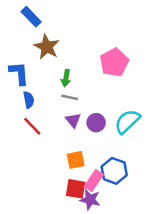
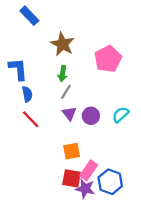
brown star: (47, 47) -> (62, 44), moved
gray line: (70, 97) -> (66, 92), turned -70
cyan semicircle: (127, 121) -> (120, 115), size x0.7
blue hexagon: (114, 171) -> (110, 182), moved

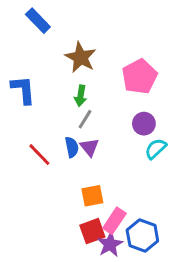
blue semicircle: (27, 94) -> (72, 147), moved
purple circle: (91, 116) -> (144, 124), moved
red square: (72, 178) -> (92, 231), turned -30
purple star: (85, 189) -> (110, 244), turned 30

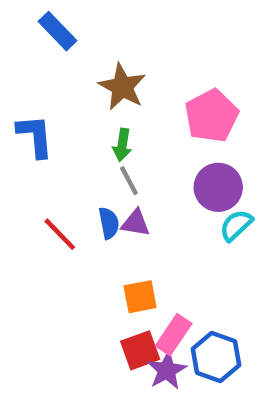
gray line: (85, 119) -> (129, 181), turned -60
purple circle: (144, 124) -> (218, 187), size x1.4
purple triangle: (89, 147) -> (136, 223), turned -42

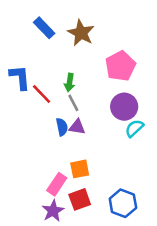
blue rectangle: (57, 31) -> (44, 28), moved
brown star: (122, 87) -> (81, 33), moved
red line: (60, 234) -> (42, 94), moved
pink rectangle: (174, 335) -> (57, 184), moved
purple star: (167, 370) -> (53, 211), moved

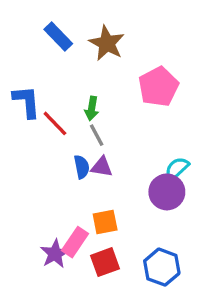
purple circle: (124, 107) -> (167, 192), moved
purple star: (53, 211) -> (55, 254), moved

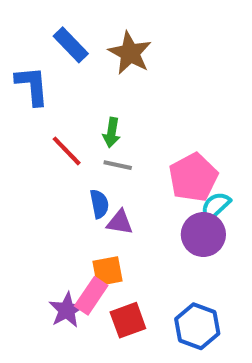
pink pentagon: (159, 87) -> (193, 177), moved
blue L-shape: (27, 102) -> (32, 86), moved
gray line: (97, 135) -> (118, 165), turned -50
purple triangle: (102, 167) -> (120, 222), moved
orange square: (105, 222) -> (107, 271), moved

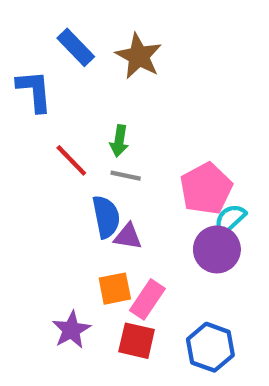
blue semicircle: (99, 204) -> (106, 217), size x1.4
pink rectangle: (91, 296) -> (147, 299), moved
red square: (128, 320) -> (137, 341), turned 33

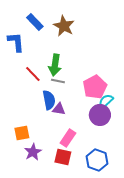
green arrow: (119, 141) -> (55, 65), size x1.5
orange square: (115, 289) -> (22, 133), moved

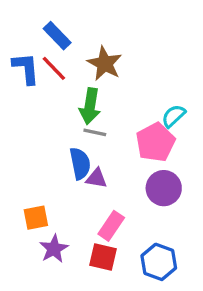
brown star: (64, 26) -> (105, 64), moved
red line: (33, 74) -> (54, 68), moved
cyan semicircle: (106, 101) -> (174, 116), moved

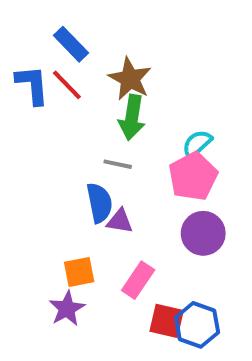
green arrow: (90, 106) -> (132, 117), moved
cyan semicircle: (174, 116) -> (197, 144), moved
orange square: (36, 218) -> (79, 272), moved
red square: (103, 257) -> (167, 321), moved

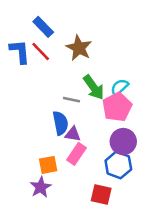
green arrow: (132, 117) -> (94, 87), moved, turned -45
pink rectangle: (138, 280) -> (76, 154), moved
blue hexagon: (197, 325) -> (118, 165), moved

